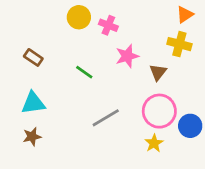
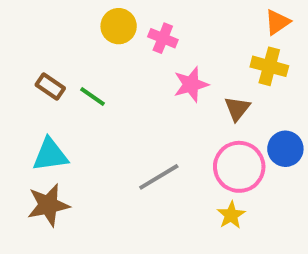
green line: (84, 72) -> (92, 96), moved
blue circle: (190, 126) -> (285, 149), moved
brown star: (32, 137) -> (48, 205), size x1.5

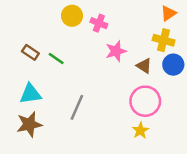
brown triangle: (237, 109) -> (144, 66), turned -35
blue circle: (285, 149) -> (173, 65), moved
gray line: (159, 177) -> (77, 107), moved, turned -35

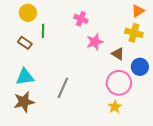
yellow circle: (72, 16) -> (28, 13), moved
green line: (56, 58) -> (43, 31), moved, turned 56
blue circle: (173, 65) -> (140, 67), moved

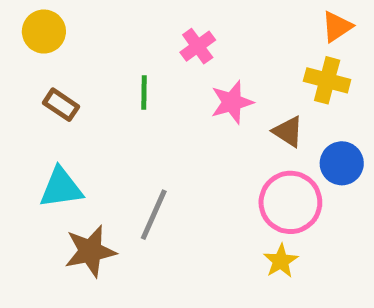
yellow circle: (28, 13) -> (44, 32), moved
pink cross: (81, 19) -> (198, 46), turned 32
green line: (43, 31) -> (144, 93), moved
brown star: (24, 102) -> (90, 251), moved

